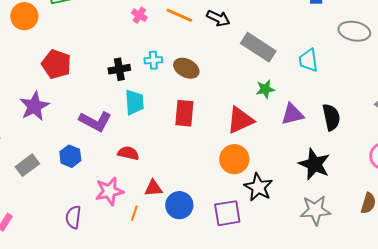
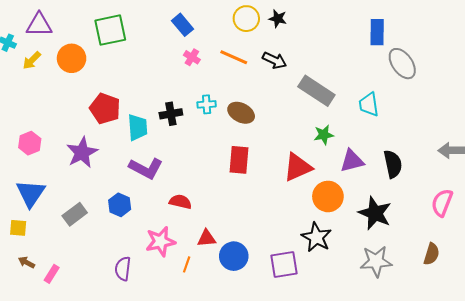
gray ellipse: (354, 31) -> (402, 64), moved, turned 44
cyan trapezoid: (134, 102) -> (137, 127), moved
orange circle: (234, 159) -> (328, 196), moved

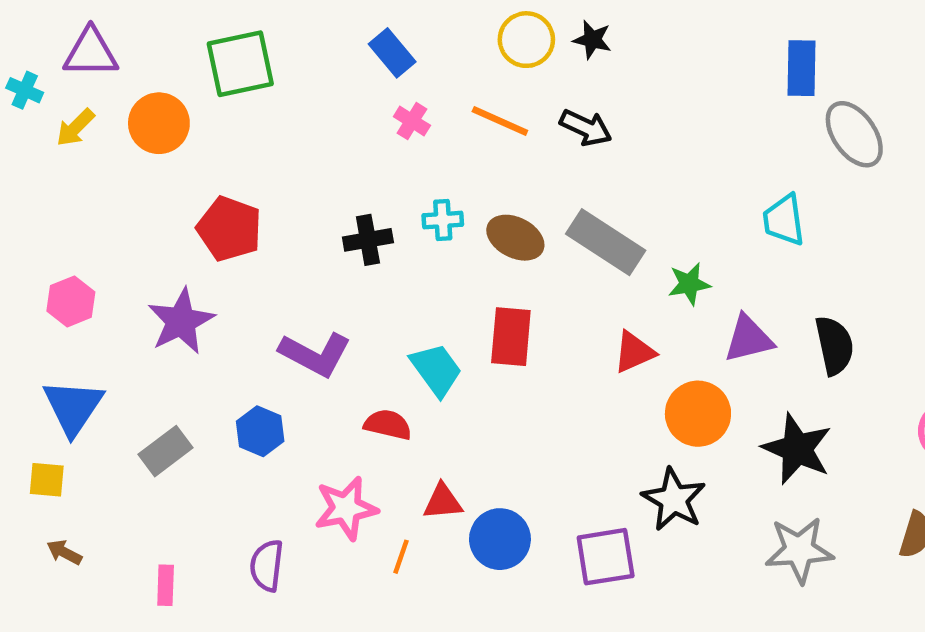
gray rectangle: (316, 91) -> (606, 242), moved
cyan trapezoid: (137, 127) -> (436, 370), moved, turned -32
red triangle: (298, 167) -> (634, 352), size x0.7
pink rectangle: (52, 274) -> (166, 585), moved, turned -30

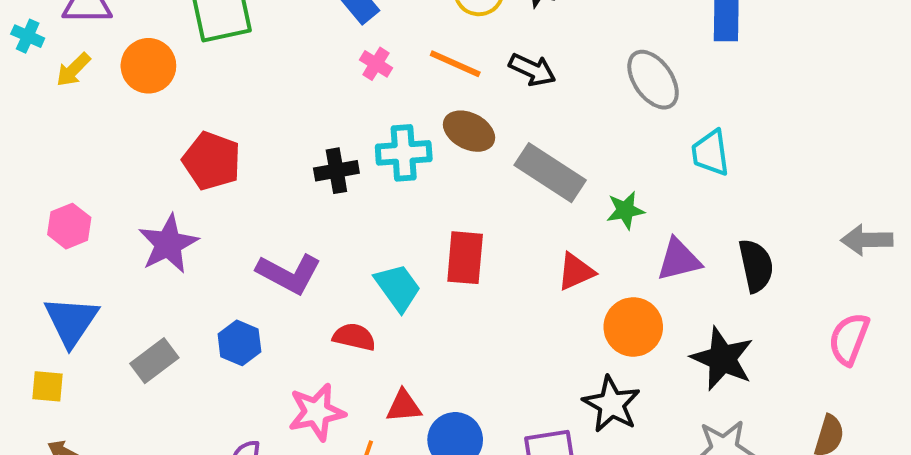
gray ellipse: (854, 134) -> (653, 80), moved
cyan cross: (443, 220) -> (404, 153), size x1.5
brown ellipse: (515, 238) -> (469, 131), moved

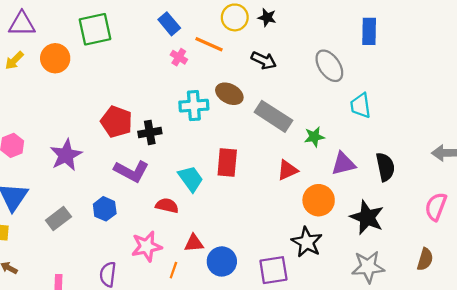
orange line: (455, 64) -> (209, 44), moved
red pentagon: (212, 161) -> (116, 122), moved
black cross: (336, 171) -> (150, 132), moved

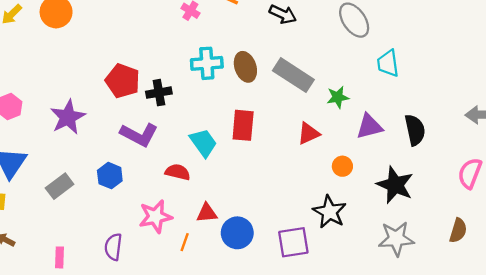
brown ellipse: (229, 94) -> (245, 67), moved, turned 44
orange circle: (319, 200) -> (342, 166), size x0.6

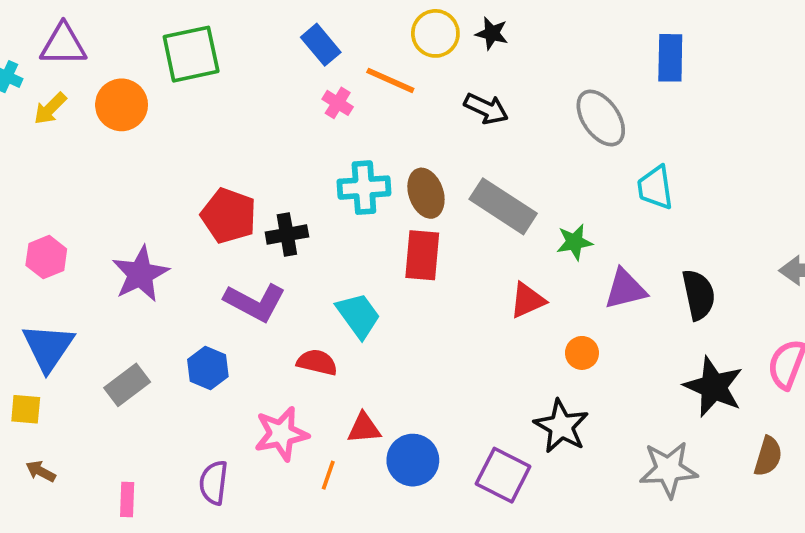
red rectangle: (243, 125) -> (422, 255), moved
black star: (395, 185) -> (714, 387), moved
purple square: (293, 242) -> (503, 475), turned 36

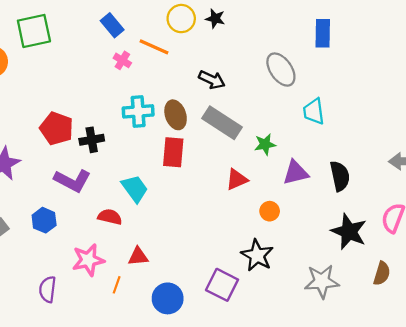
black arrow: (486, 109) -> (212, 80), moved
blue circle: (413, 460) -> (168, 298), moved

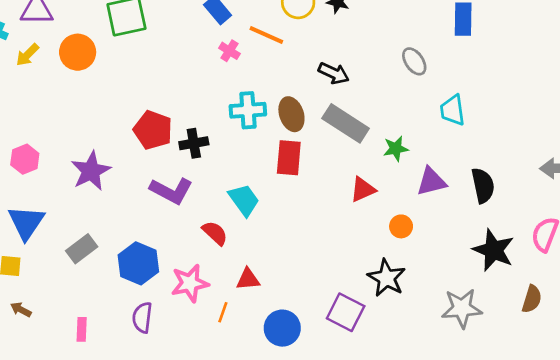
gray ellipse: (281, 70) -> (414, 61), size x0.7
red semicircle: (110, 217) -> (215, 233), turned 30
blue hexagon: (44, 220) -> (138, 263), moved, size x1.4

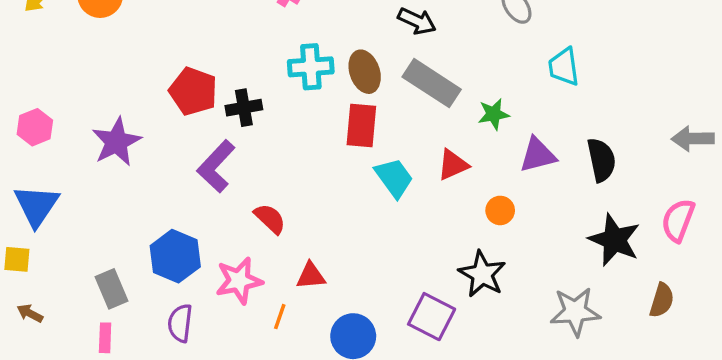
purple L-shape: (171, 191) -> (216, 166), turned 105
cyan trapezoid: (244, 200) -> (394, 178), moved
gray rectangle: (82, 249) -> (112, 289), moved, turned -76

